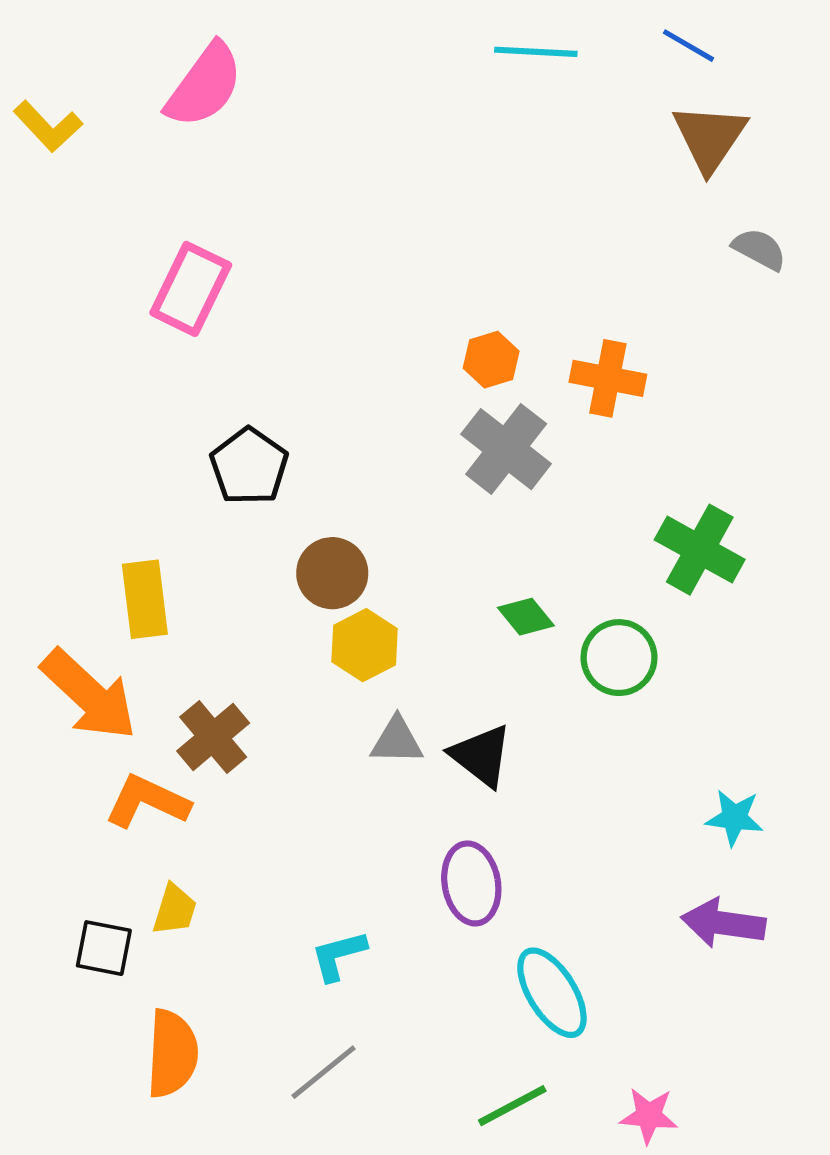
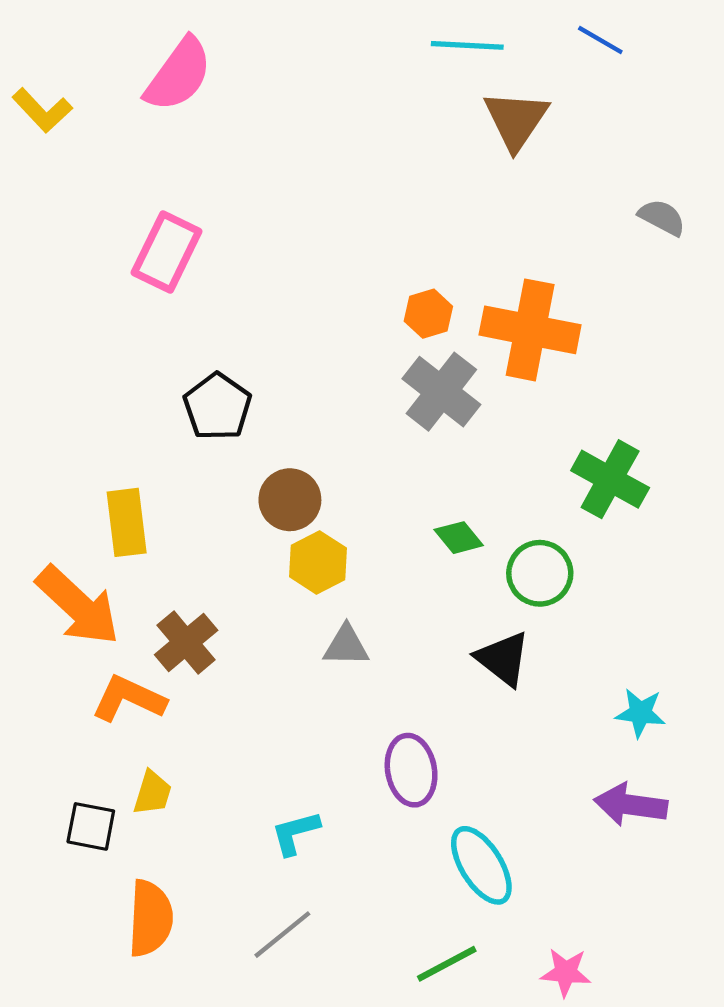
brown triangle: (710, 137) -> (516, 120), moved
orange cross: (608, 378) -> (530, 330), size x1.5
black triangle: (481, 756) -> (503, 659), moved

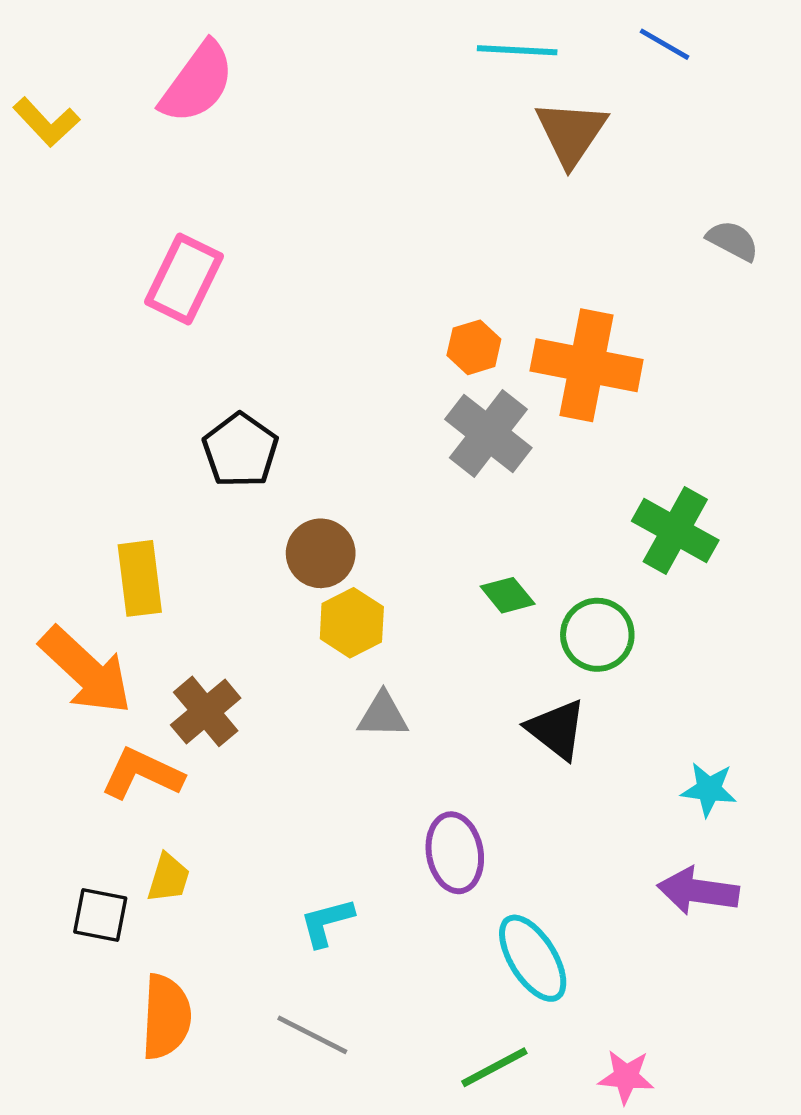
gray line: (282, 935) -> (312, 1035), turned 66

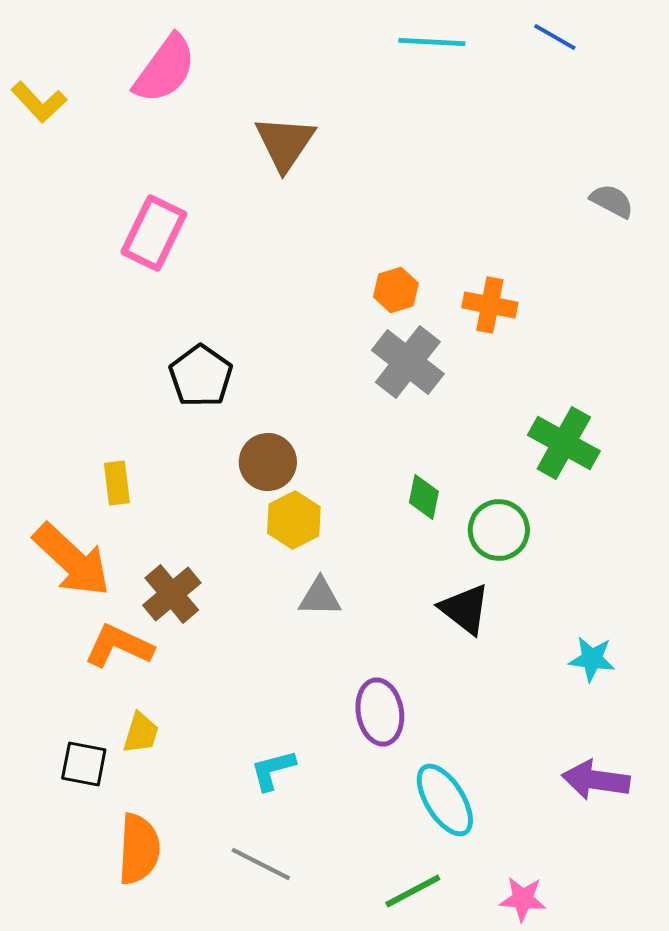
brown triangle: (571, 133) -> (285, 143), moved
orange cross: (587, 365) -> (490, 305), size x0.6
yellow rectangle: (140, 578) -> (117, 483), size x0.7
green diamond: (508, 595) -> (424, 497), turned 51
purple arrow: (698, 891) -> (596, 780), moved

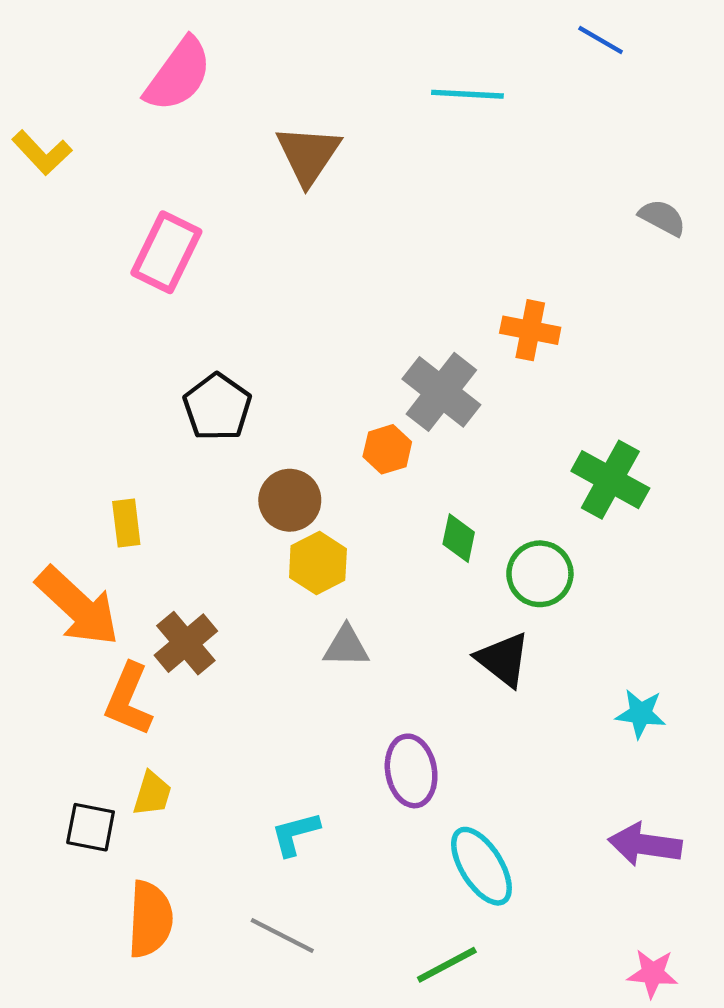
cyan line: (432, 42) -> (467, 94), moved
yellow L-shape: (39, 102) -> (42, 153), moved
orange hexagon: (396, 290) -> (387, 449), moved
orange L-shape: (119, 646) -> (128, 699), turned -92
pink star: (523, 899) -> (653, 973), moved

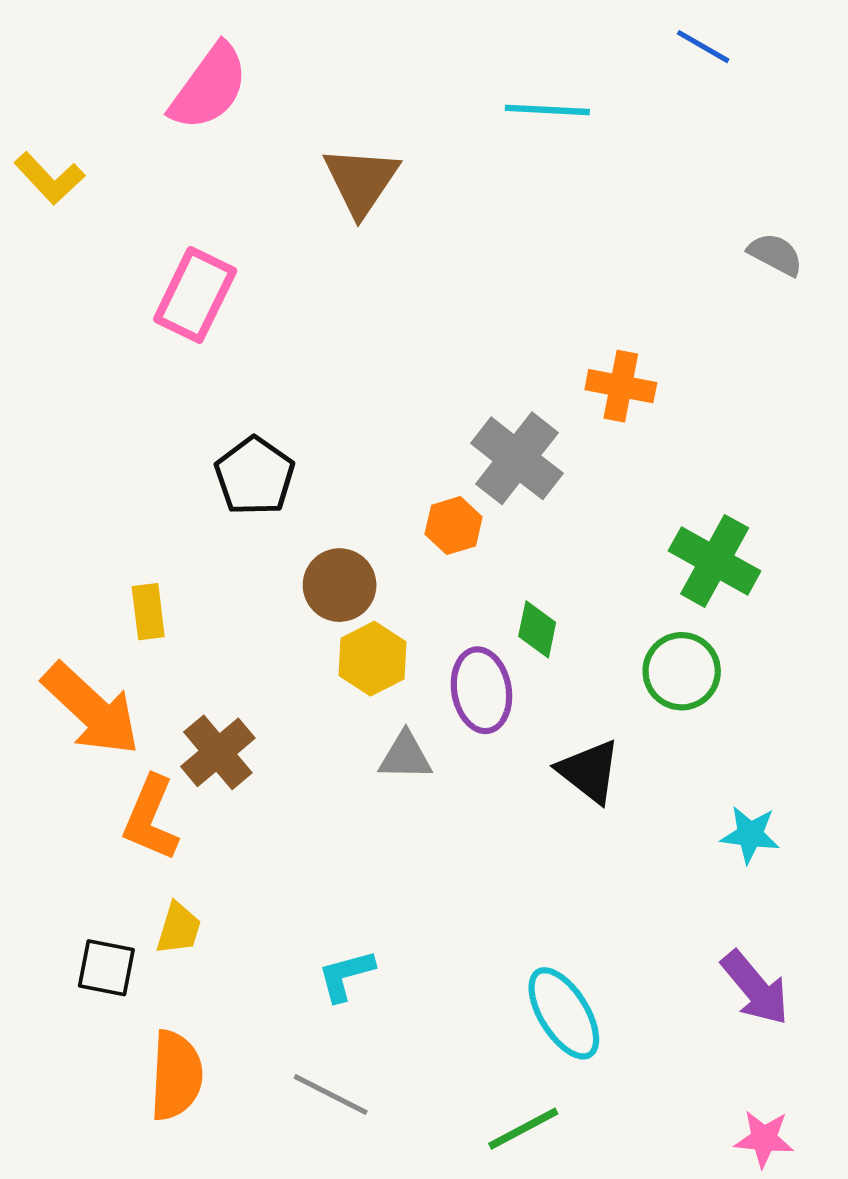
green circle: (540, 574) -> (682, 671), moved
purple ellipse: (411, 771) -> (481, 690), moved
purple arrow: (645, 845) -> (755, 988), turned -138

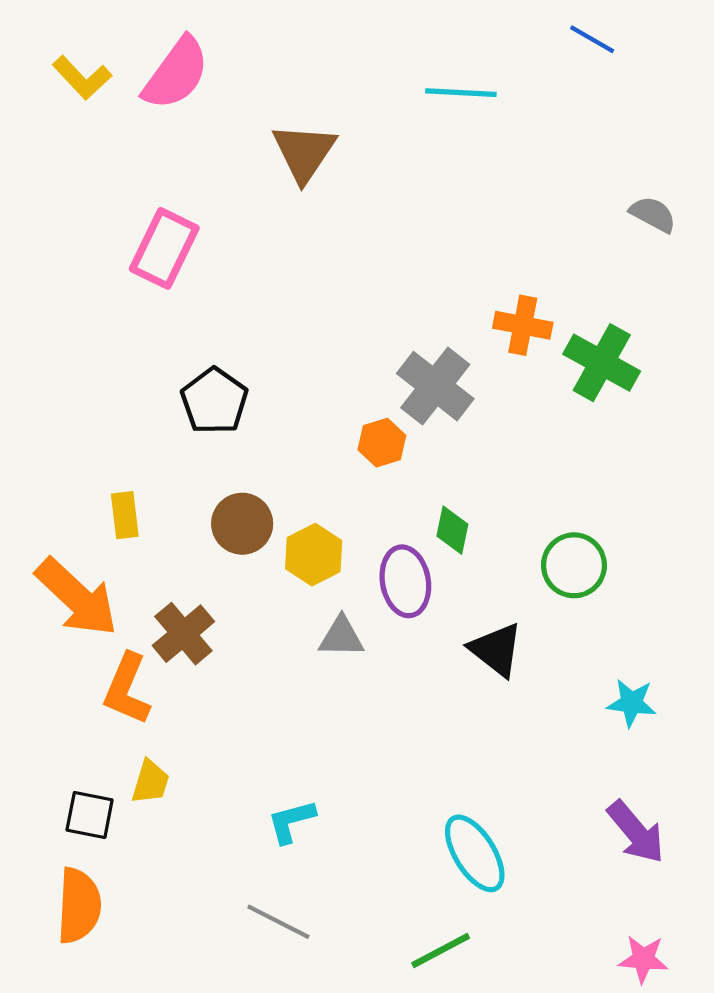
yellow L-shape: (49, 178) -> (82, 78), moved
green cross: (715, 561) -> (602, 363), moved
brown circle: (340, 585) -> (242, 524), moved
orange semicircle: (176, 1075) -> (79, 906), moved

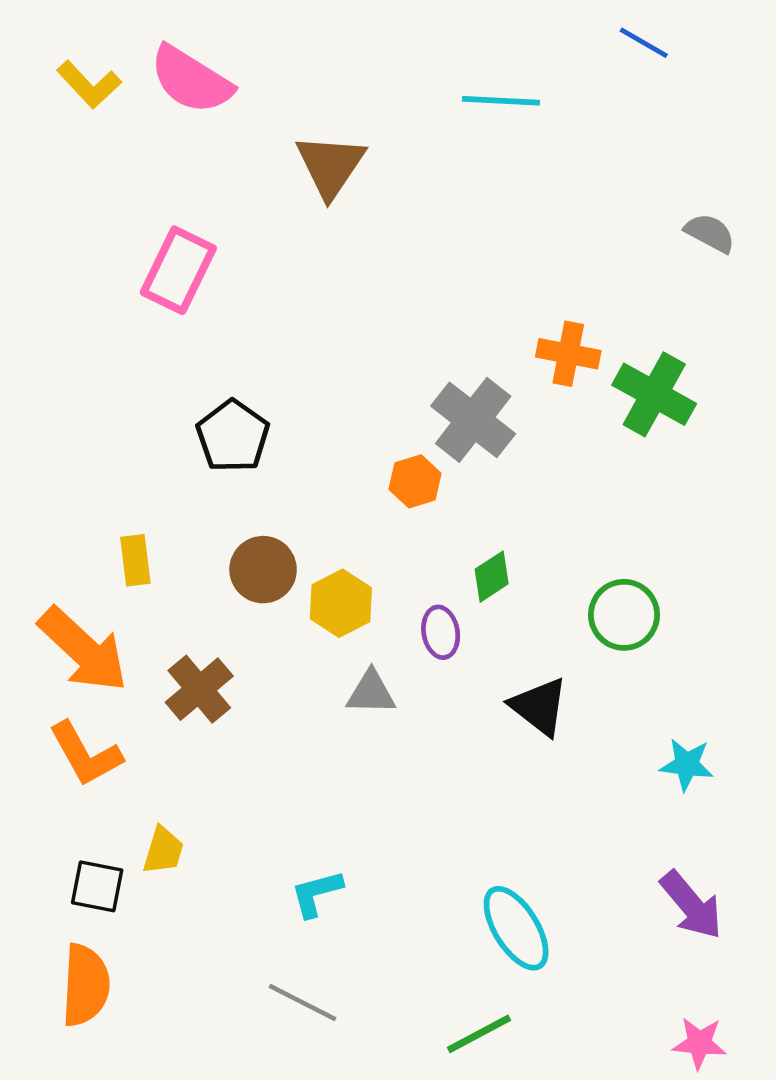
pink semicircle: (176, 73) -> (191, 80), turned 86
green diamond: (452, 530) -> (492, 577), turned 45
purple ellipse: (405, 581) -> (441, 632), size x0.7
orange L-shape: (127, 689) -> (85, 754), moved, turned -52

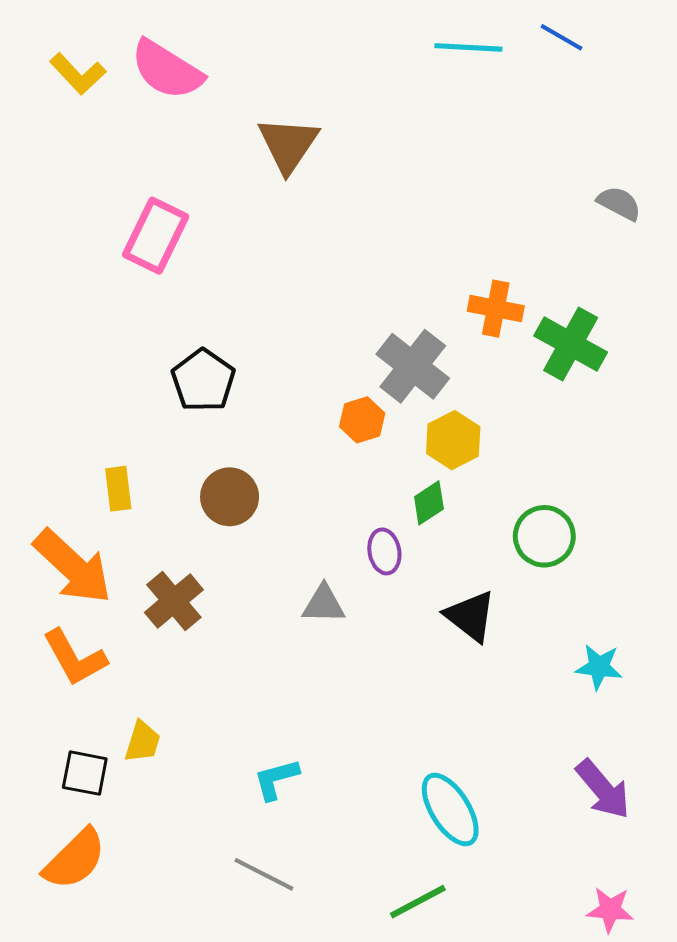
cyan line: (501, 101) -> (468, 47), moved
yellow hexagon: (341, 603) -> (453, 440), moved
orange semicircle: (85, 985) -> (75, 859), turned 42

